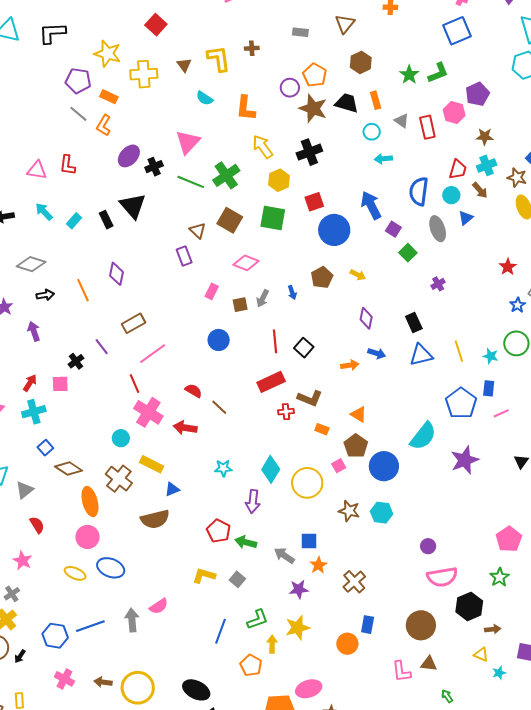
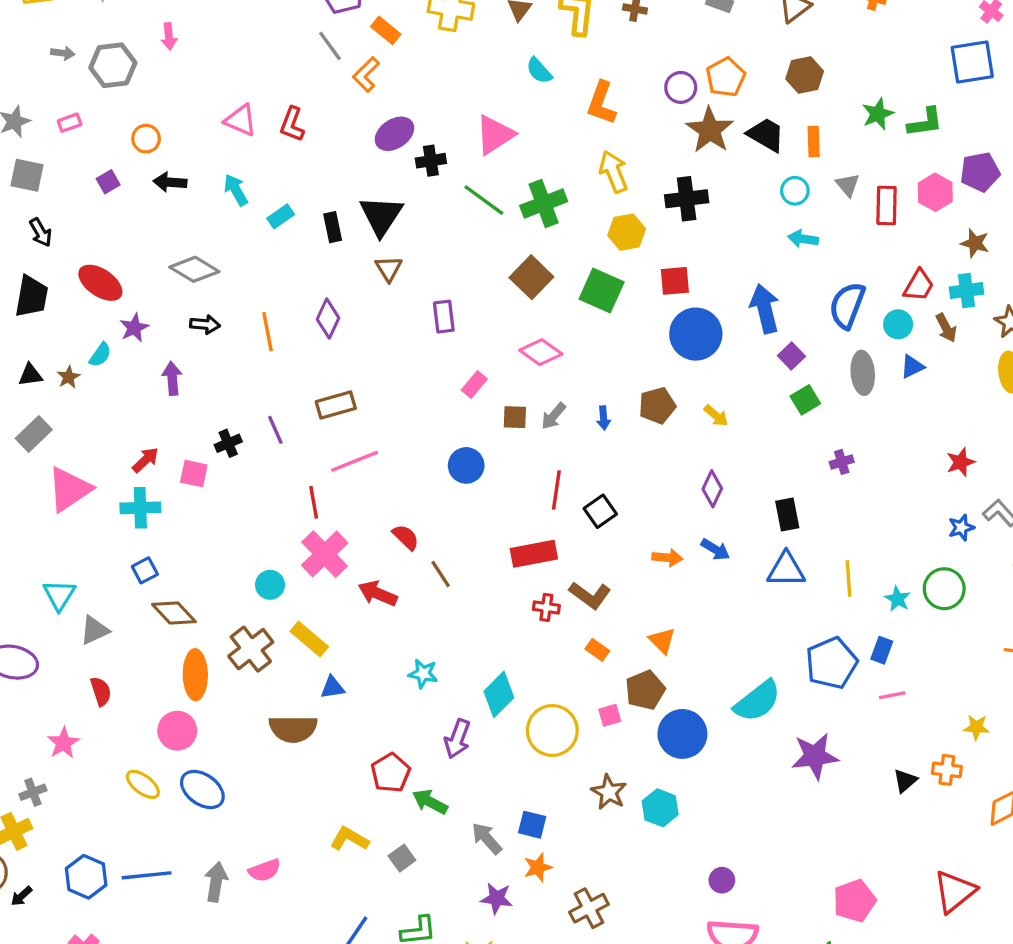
brown triangle: (198, 231) -> (389, 269), moved

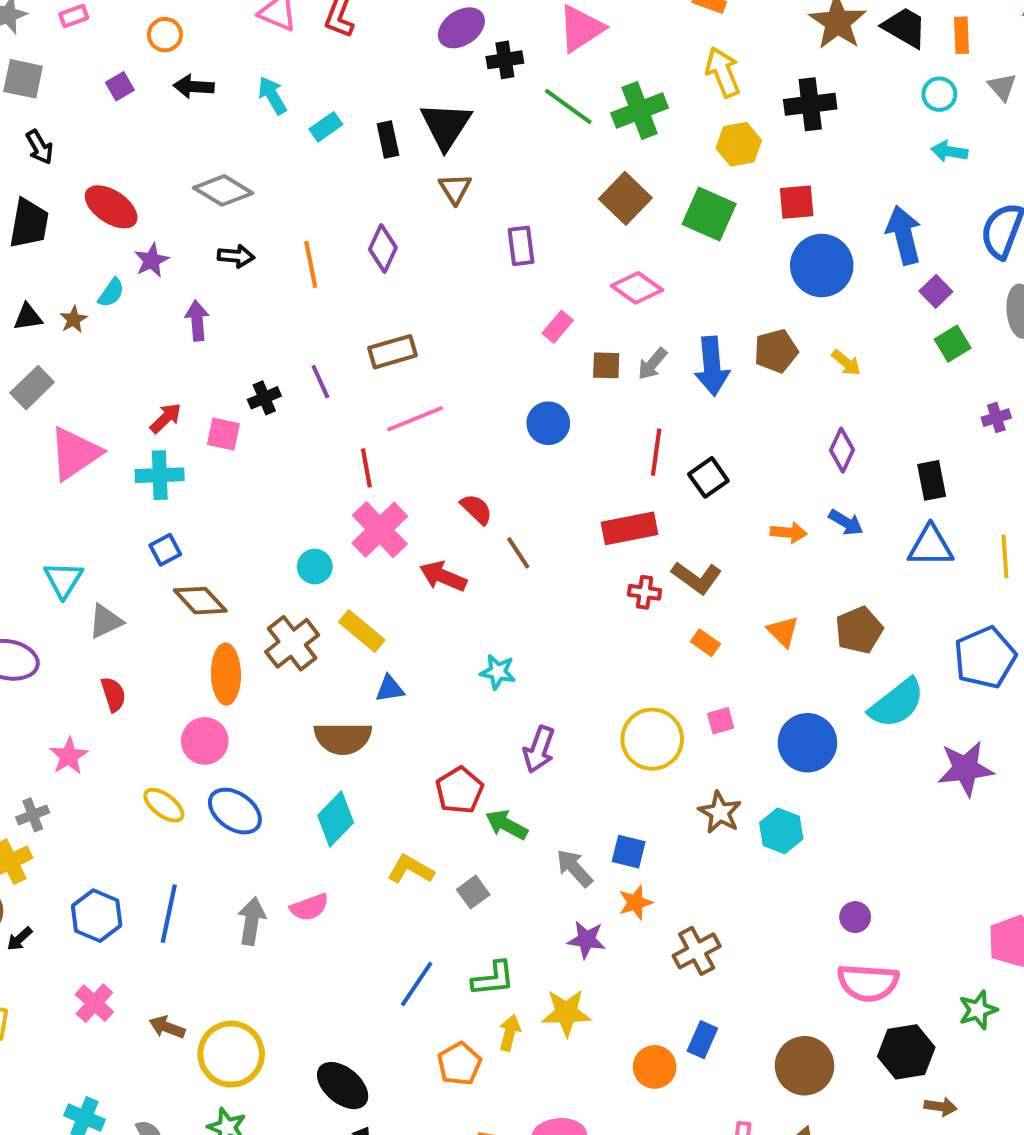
blue arrow: (603, 418) -> (712, 366), size x2.0
brown pentagon: (645, 690) -> (859, 630), moved
cyan diamond: (499, 694) -> (336, 819), moved
blue line: (147, 875) -> (169, 914), turned -72

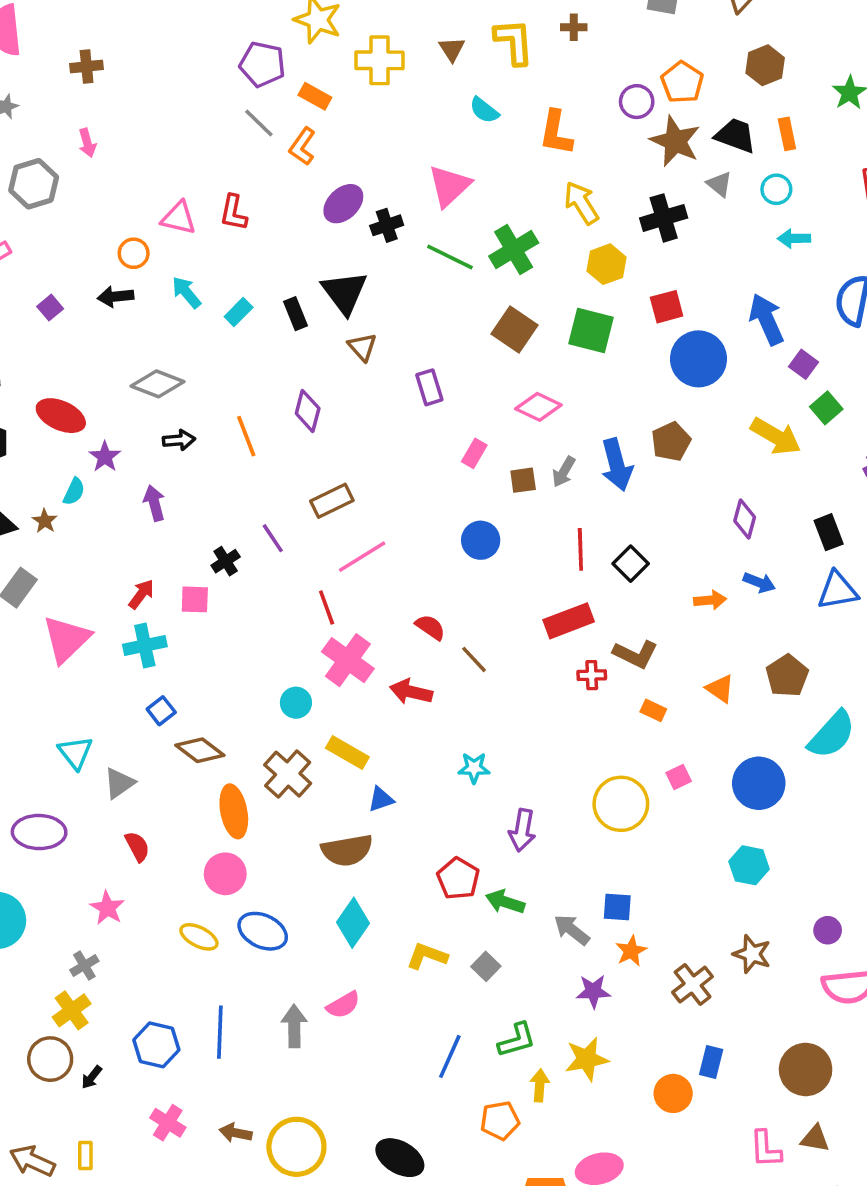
orange circle: (165, 35) -> (134, 253), moved
gray triangle: (1002, 87) -> (719, 184), moved
yellow arrow: (846, 363) -> (776, 436), moved, size x1.8
brown star: (720, 812) -> (752, 954), moved
orange pentagon: (459, 1064) -> (500, 1121), turned 30

